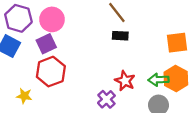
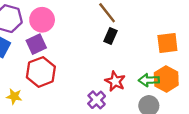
black rectangle: (120, 36) -> (111, 36), turned -70

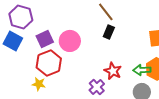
pink circle: (42, 20) -> (70, 41), moved
yellow star: (14, 96) -> (39, 84), moved

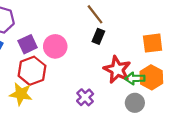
red star: (113, 71) -> (117, 70), moved, size x1.4
yellow star: (39, 84) -> (21, 94), size x1.5

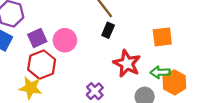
orange hexagon: (151, 77) -> (174, 82), moved
green arrow: (135, 78) -> (160, 72), moved

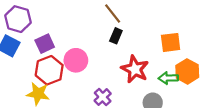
pink circle: (65, 40) -> (76, 60), moved
orange hexagon: (174, 82) -> (187, 71), moved

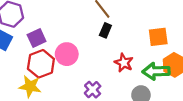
red star: (135, 69) -> (124, 63), size x0.7
green arrow: (168, 78) -> (156, 71), size x1.4

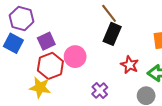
black rectangle: (105, 30) -> (112, 34), size x1.5

